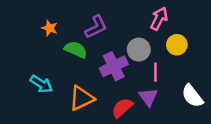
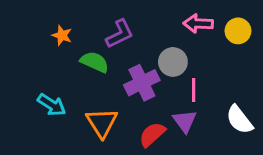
pink arrow: (159, 19) -> (198, 24), turned -115
yellow circle: (177, 45) -> (238, 31), moved
orange triangle: (82, 98) -> (102, 123), turned -36

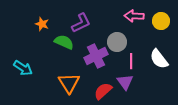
cyan arrow: (52, 105) -> (23, 68), moved
white semicircle: (239, 120) -> (159, 59), moved

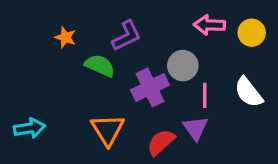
cyan arrow: (23, 68) -> (29, 128), moved, turned -42

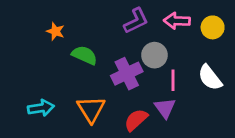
purple L-shape: (126, 36) -> (136, 21), moved
cyan arrow: (29, 128) -> (41, 108), moved

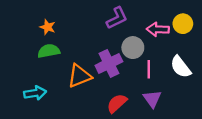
pink arrow: (177, 21) -> (158, 29), moved
green semicircle: (84, 55) -> (49, 51), moved, turned -35
purple triangle: (165, 108) -> (152, 99), moved
orange triangle: (91, 109) -> (79, 76), moved, turned 40

